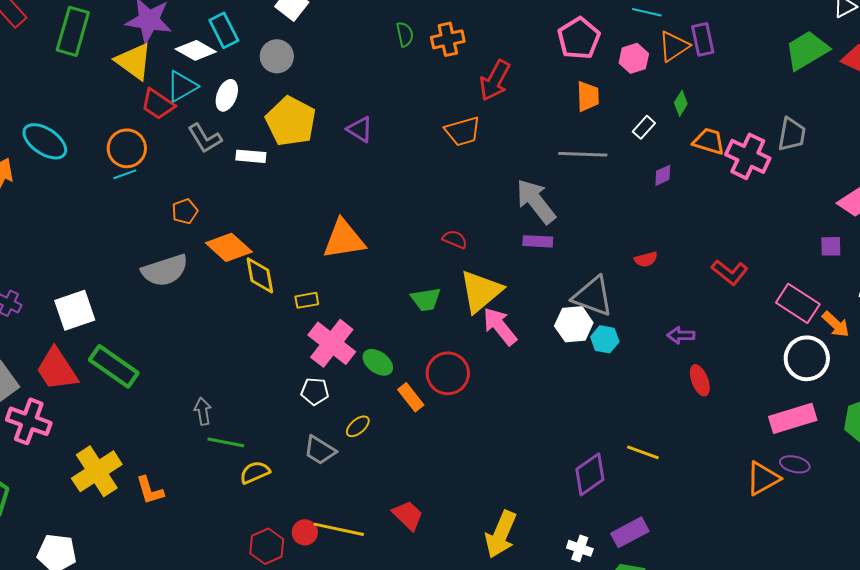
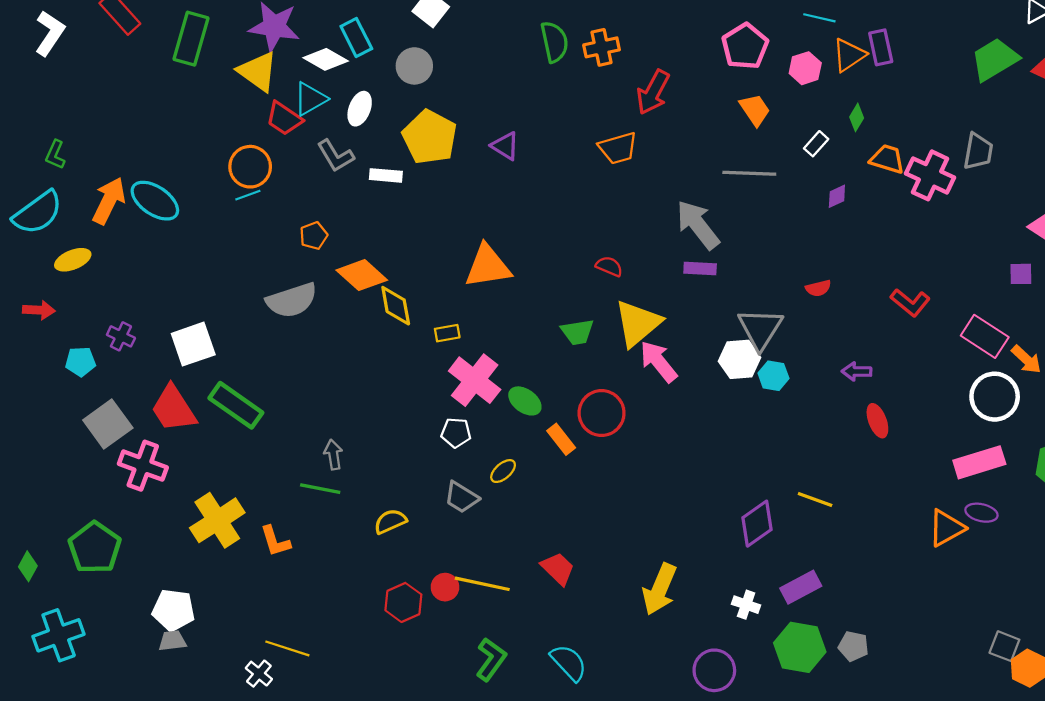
green semicircle: (405, 34) -> (554, 42), size x1.5
orange trapezoid: (588, 96) -> (755, 110), turned -32
cyan ellipse: (45, 141) -> (155, 201), moved
gray triangle: (593, 296) -> (760, 329), turned 42
green line: (226, 442) -> (320, 489), moved

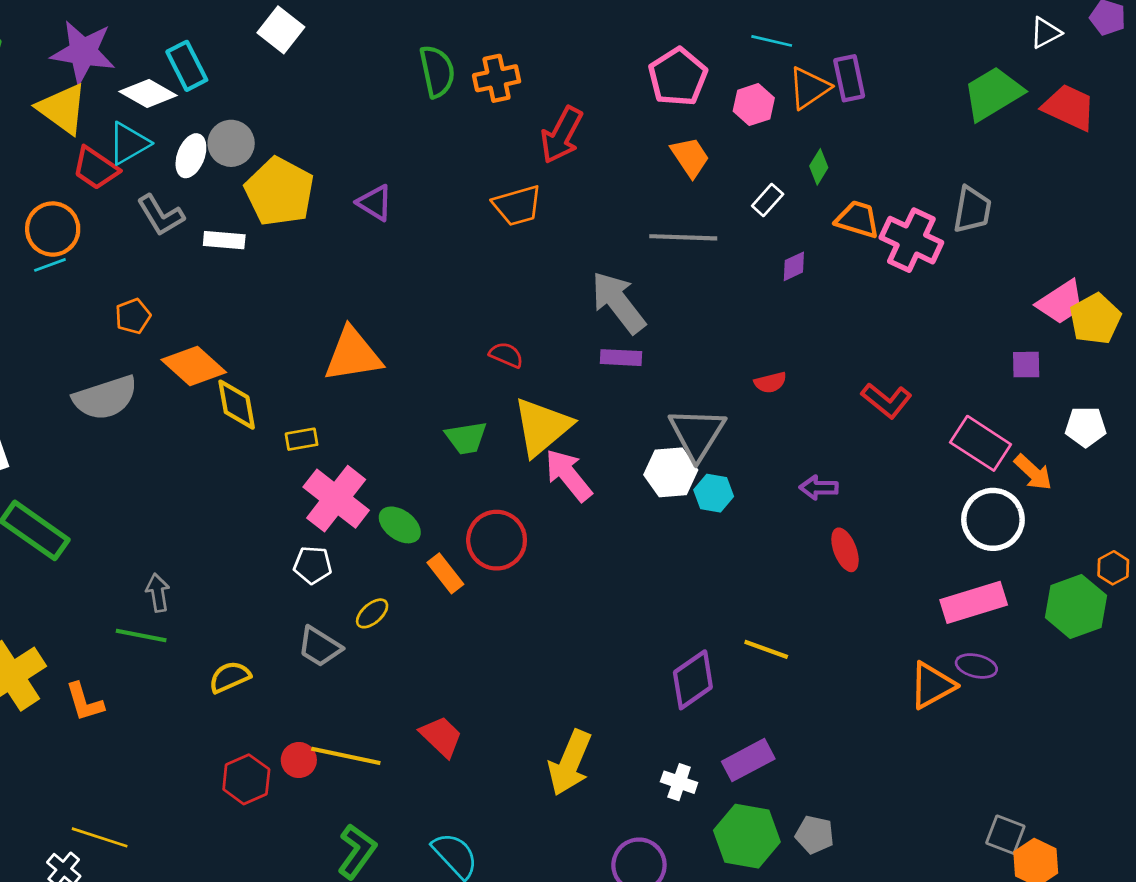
gray circle: (414, 66) -> (231, 143), moved

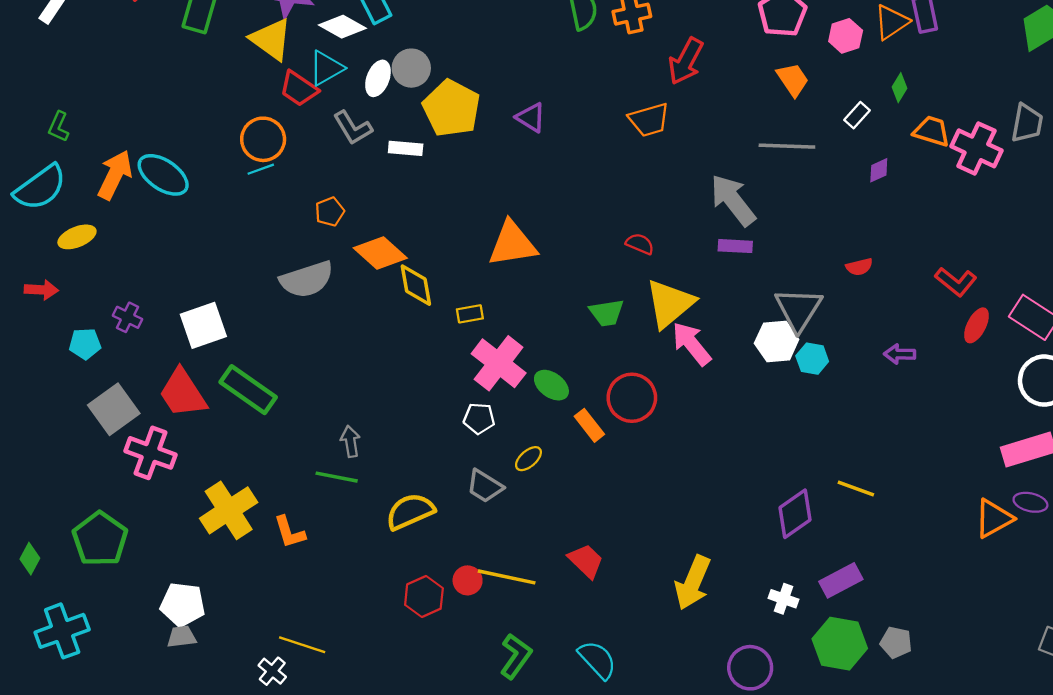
red ellipse: (845, 550) -> (976, 325), moved, turned 48
yellow semicircle: (230, 677) -> (410, 511), size x1.4

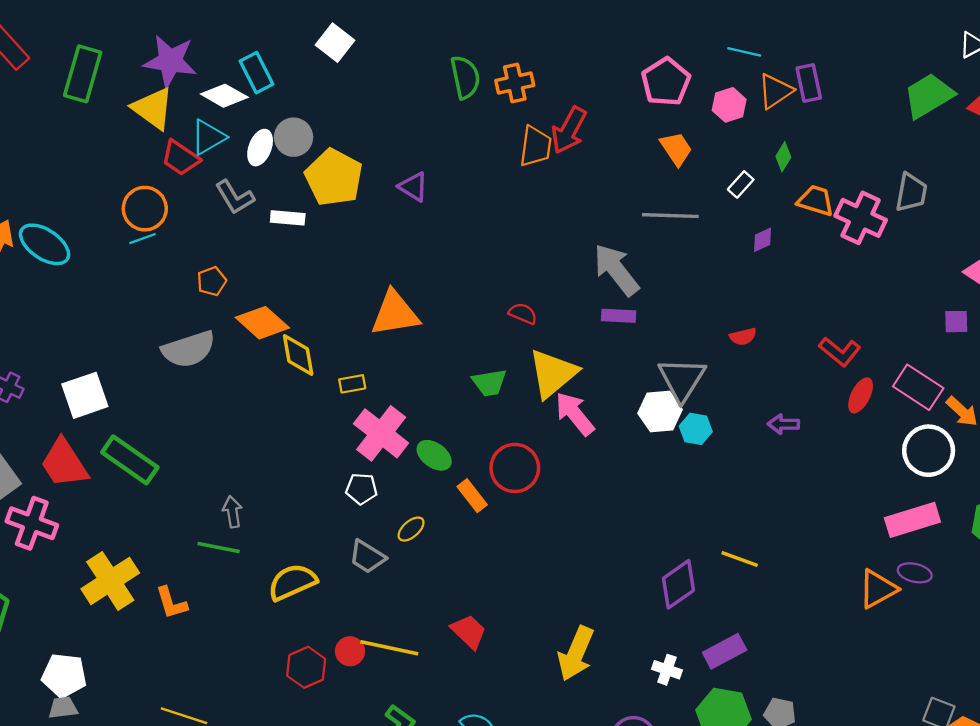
orange trapezoid: (649, 120) -> (536, 146), moved, turned -66

